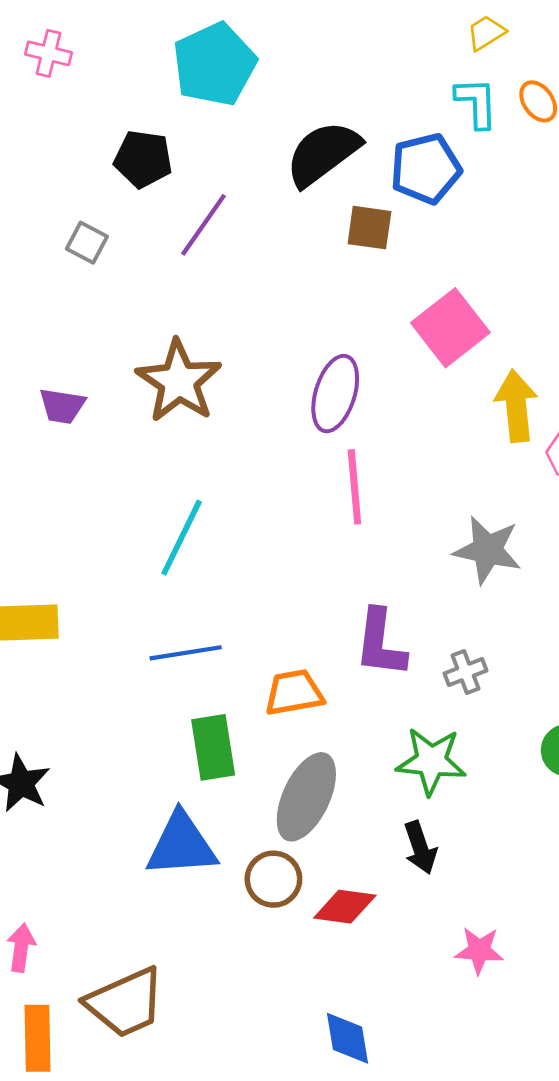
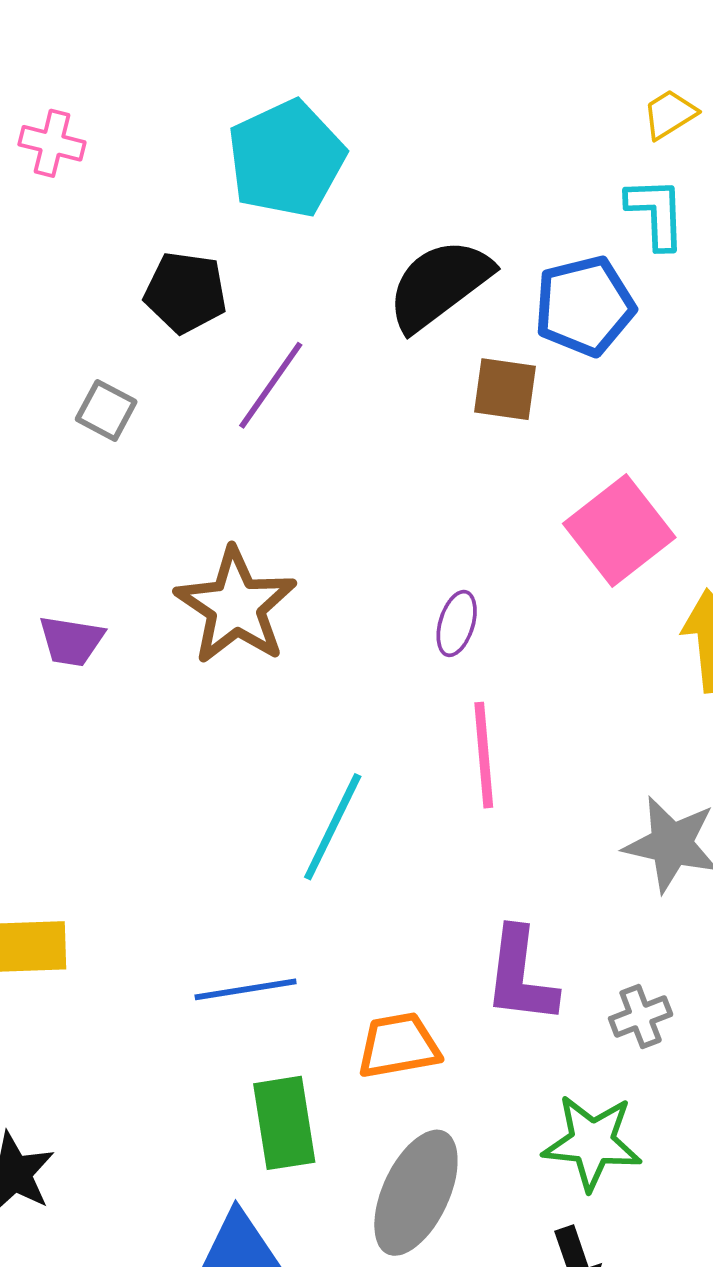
purple ellipse: (335, 394) -> (457, 623), size x0.6
cyan line: (182, 538) -> (333, 827), moved

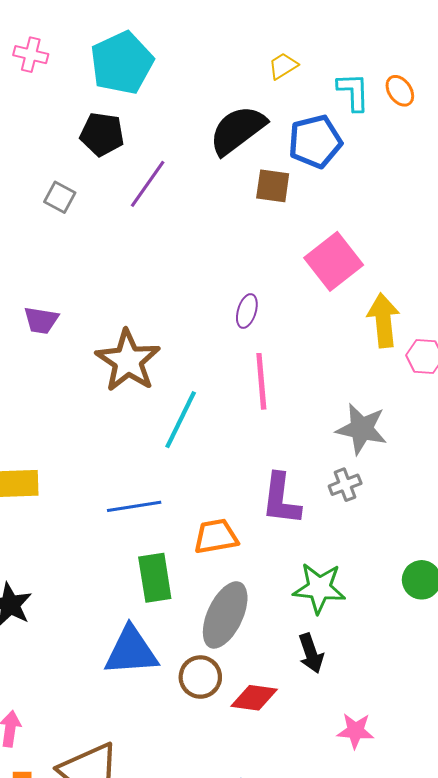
yellow trapezoid: (670, 114) -> (283, 66), moved
cyan pentagon: (286, 159) -> (122, 63), moved
brown star: (236, 606) -> (128, 361), moved
gray cross: (641, 1016) -> (345, 485), moved

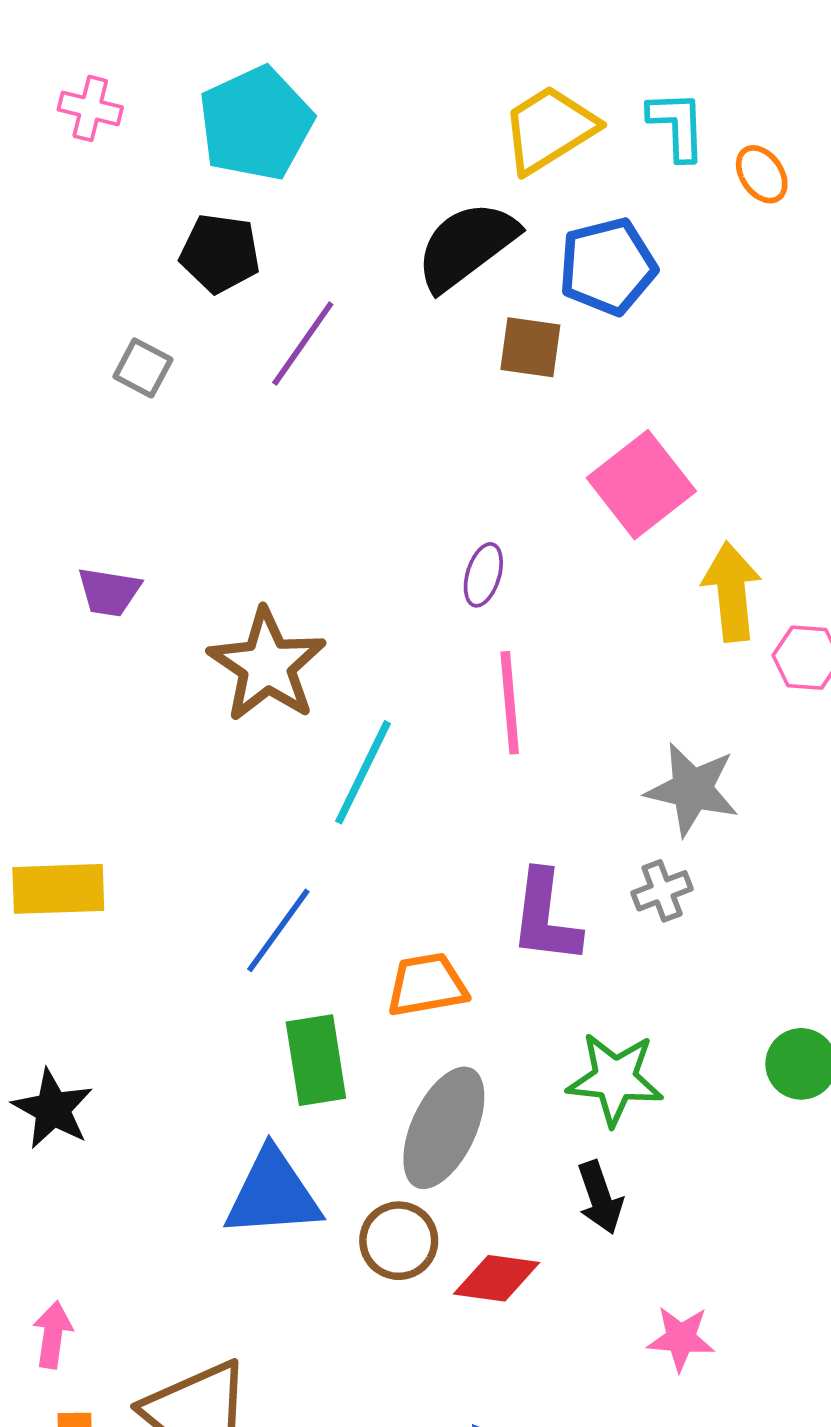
yellow trapezoid: (283, 66) -> (549, 129), size x1.8
cyan L-shape: (353, 92) -> (677, 125), moved
blue line: (134, 506) -> (278, 930), turned -45

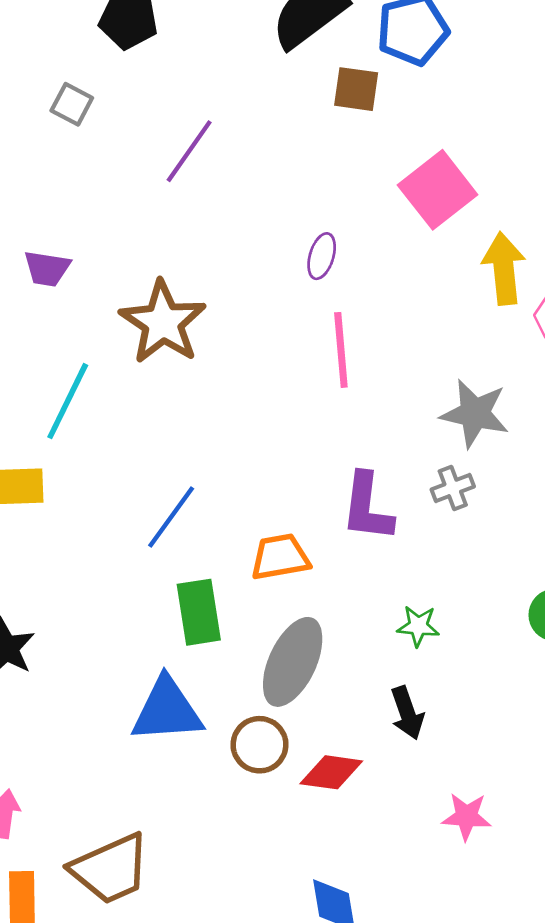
purple line: (303, 344) -> (189, 151), moved
cyan line: (363, 772) -> (68, 401), moved
green star: (615, 1079) -> (418, 626), size x0.6

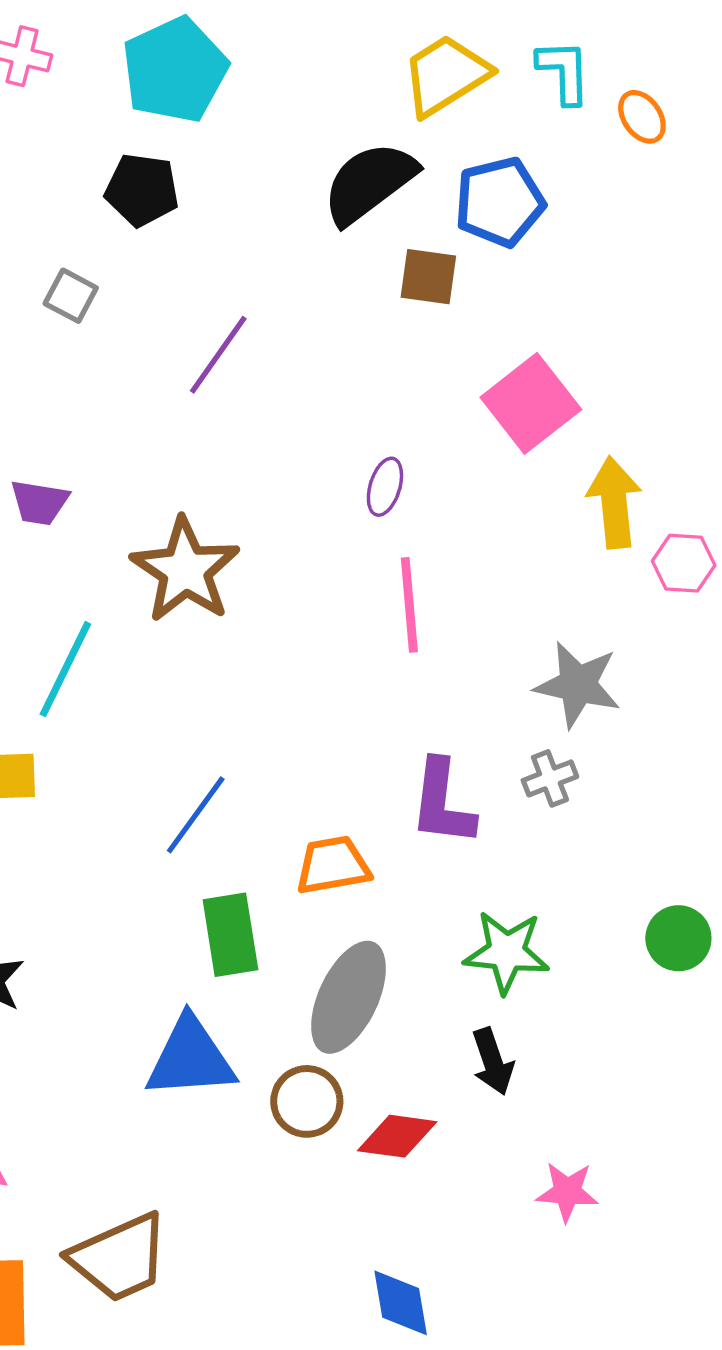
green star: (418, 626) -> (507, 952), size x1.6

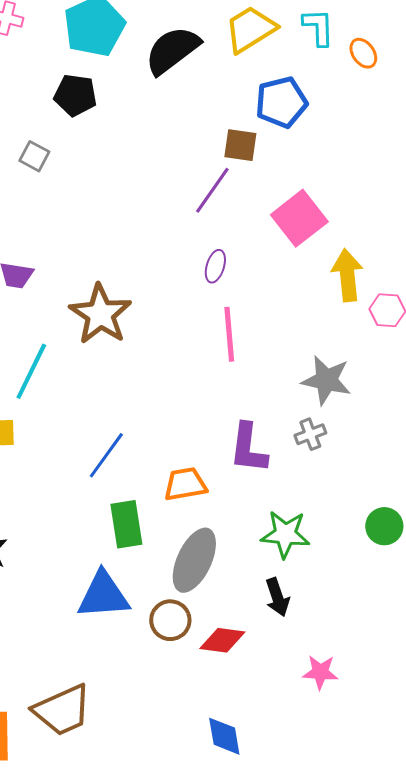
black semicircle: (369, 183) -> (172, 50), moved
purple line: (218, 355) -> (212, 190), moved

